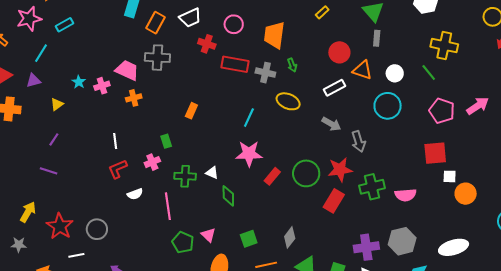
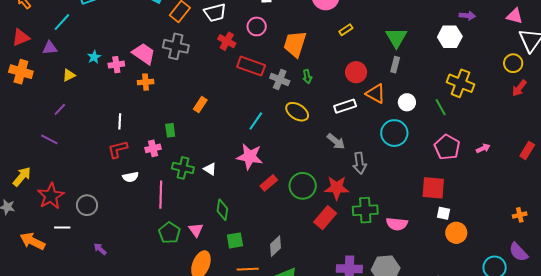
pink arrow: (478, 106) -> (483, 148), size x0.6
green diamond: (228, 196) -> (222, 210), moved

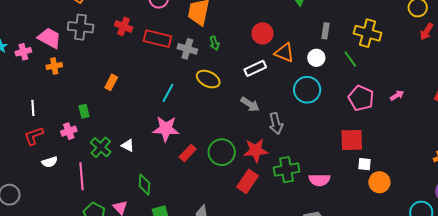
red cross: (227, 41) -> (124, 26), moved
gray rectangle: (395, 65) -> (326, 31), moved
green cross: (183, 168) -> (101, 147), turned 35

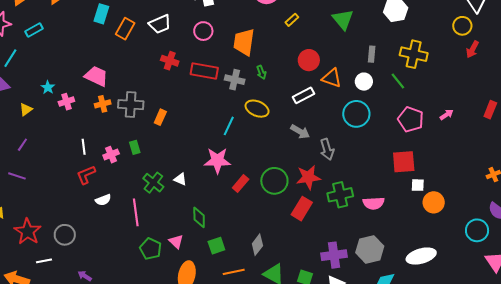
gray cross: (81, 27) -> (131, 105), moved
pink cross: (23, 52) -> (66, 102), moved
cyan line: (168, 93) -> (229, 126), moved
pink cross: (69, 131) -> (111, 155), moved

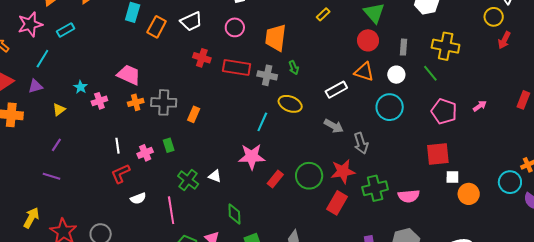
red circle: (309, 60) -> (368, 40), moved
cyan circle: (477, 230) -> (510, 182), moved

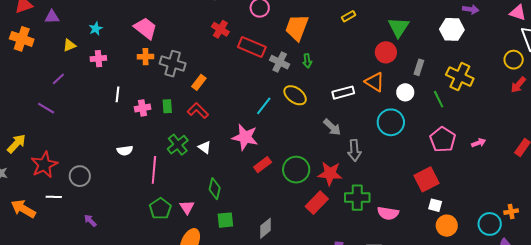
pink cross: (99, 101) -> (98, 59), moved
red square: (438, 154) -> (426, 179), turned -35
red L-shape: (120, 174) -> (198, 111), moved, turned 55

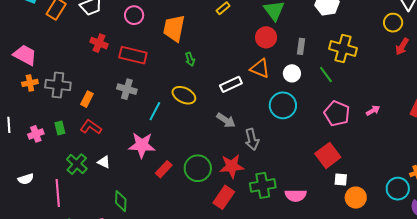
gray cross: (280, 62) -> (127, 89), moved

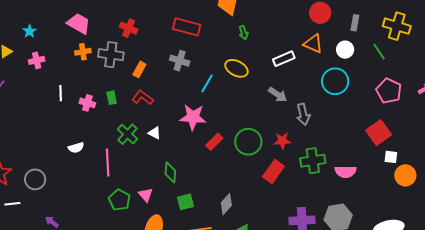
red cross: (99, 43) -> (129, 28), moved
pink cross: (36, 134) -> (87, 103), turned 35
red star: (232, 166) -> (282, 141), size x0.7

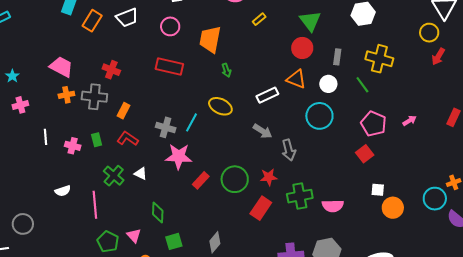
gray cross: (180, 61) -> (166, 127), moved
red square: (379, 133) -> (365, 154), moved, size x0.7

